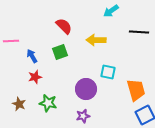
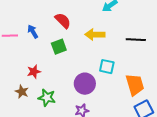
black line: (139, 32) -> (136, 40), moved
blue arrow: (32, 56) -> (33, 32), moved
brown star: (19, 104) -> (22, 92), moved

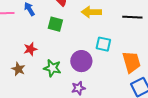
green square: (59, 47) -> (55, 24), turned 35
green star: (47, 98) -> (52, 68), moved

